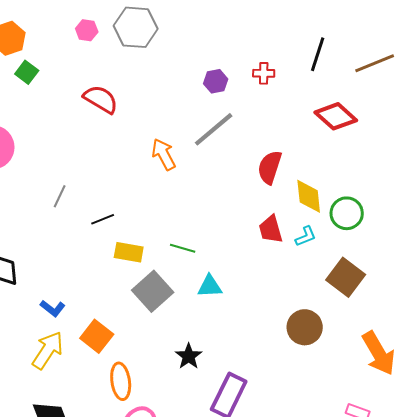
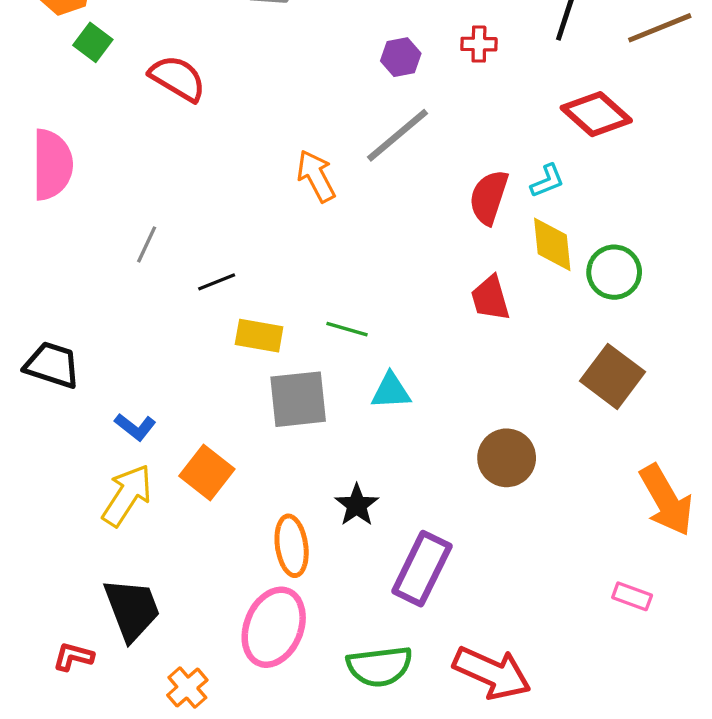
red semicircle: (101, 99) -> (178, 78), moved
cyan L-shape: (306, 236) -> (547, 181), moved
gray square: (153, 291) -> (298, 399), turned 36
brown circle: (305, 327) -> (507, 458), moved
orange ellipse: (121, 381) -> (292, 546), moved

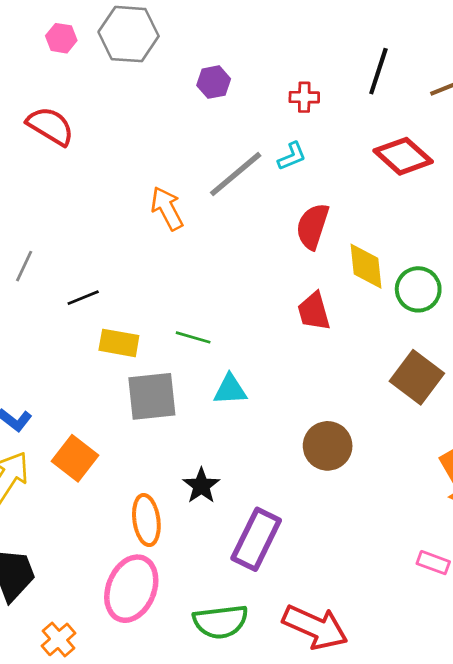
purple hexagon: (401, 57) -> (214, 82), moved
cyan L-shape: (547, 181) -> (292, 156), moved

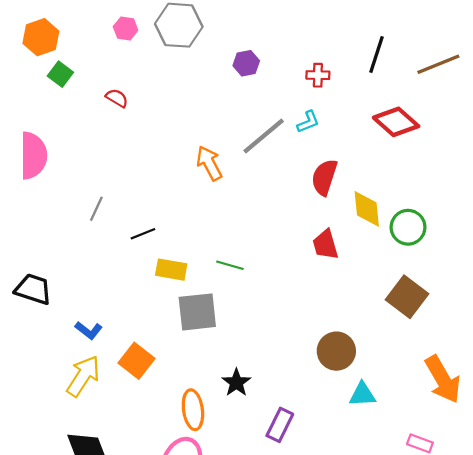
red semicircle: (50, 126) -> (117, 98), size x0.6
cyan triangle: (230, 390) -> (362, 395), moved
purple rectangle: (256, 539) -> (280, 425), size x0.7

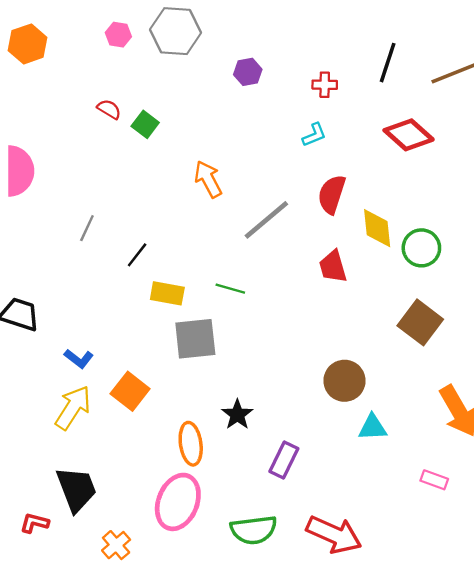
green square: (60, 74) -> (145, 124), moved
gray line: (264, 136) -> (266, 220), moved
black line: (143, 234) -> (137, 255), turned -30

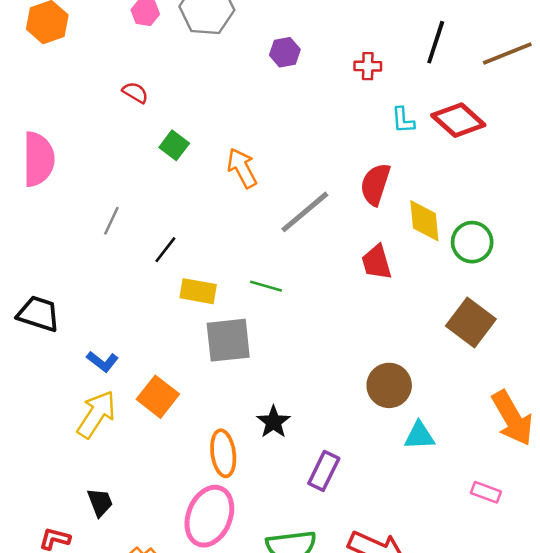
green square: (145, 124) -> (174, 145), moved
cyan L-shape: (314, 135) -> (403, 120), moved, turned 108
black trapezoid: (76, 489) -> (100, 502), size x0.6

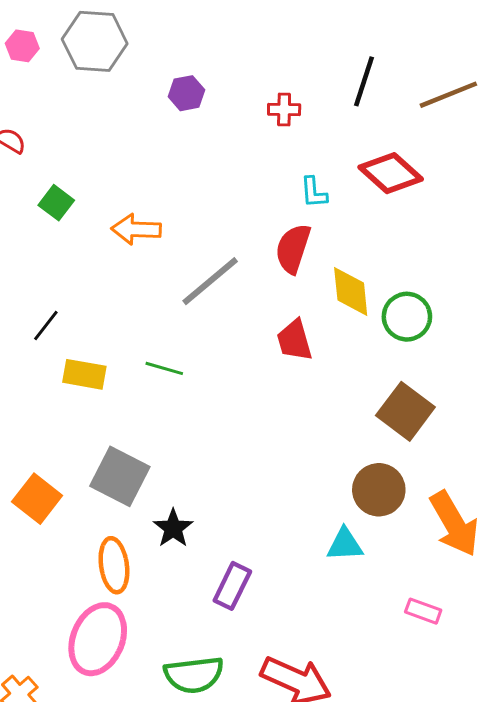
cyan L-shape: (403, 120) -> (314, 192), moved
orange arrow: (242, 168) -> (136, 229), turned -60
gray square: (228, 340) -> (120, 476), moved, turned 33
brown circle: (389, 385) -> (379, 490), moved

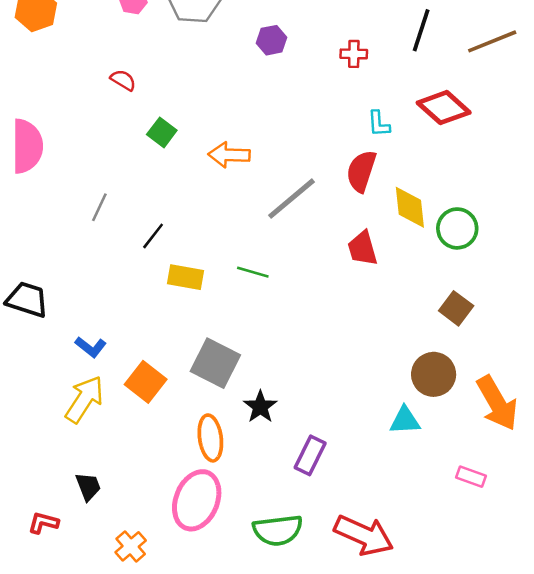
brown square: (405, 411) -> (456, 308), size x0.7

